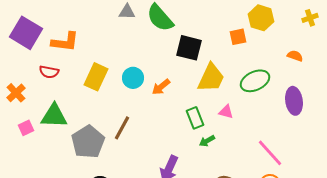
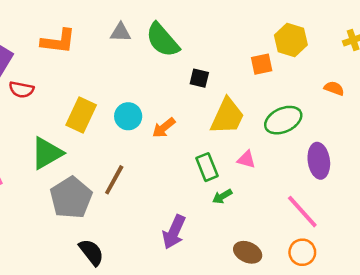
orange L-shape: (65, 42) -> (58, 41), moved
black square: (189, 48) -> (199, 78), size x0.6
red semicircle: (49, 72) -> (21, 90), moved
purple ellipse: (294, 101) -> (319, 161), moved
green triangle: (54, 116) -> (47, 153), moved, turned -32

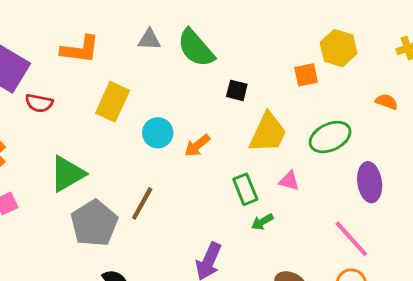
yellow rectangle: (81, 115) -> (113, 102), moved

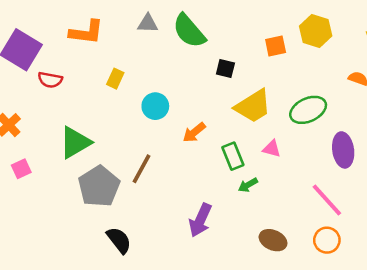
orange square: (306, 75) -> (276, 46), moved
yellow rectangle: (113, 102) -> (115, 79), size x0.6
yellow trapezoid: (268, 133) -> (253, 106), turned 33
orange arrow: (197, 146) -> (194, 132), moved

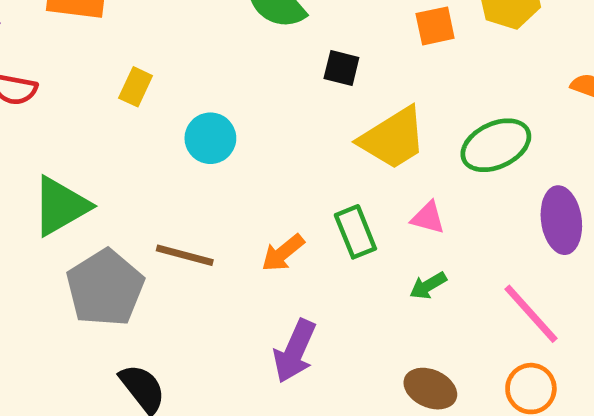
orange arrow: (194, 132) -> (283, 253), moved
brown line: (142, 169) -> (185, 255), turned 76
green arrow: (248, 185) -> (428, 286), moved

